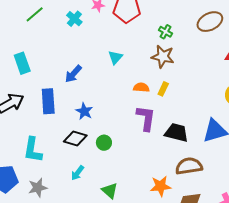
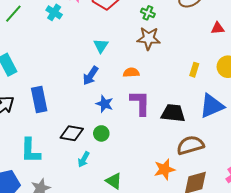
blue arrow: (73, 74) -> (91, 76), moved
yellow rectangle: (163, 89) -> (194, 70), moved
blue star: (84, 111) -> (105, 104), moved
cyan arrow: (77, 173) -> (84, 159), moved

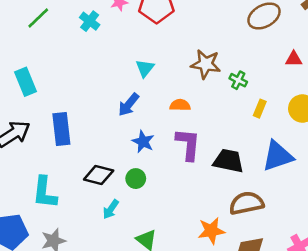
green cross: (148, 13) -> (238, 80), moved

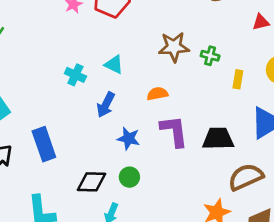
cyan cross: (90, 21) -> (75, 75), moved
cyan triangle: (145, 68) -> (114, 65), turned -30

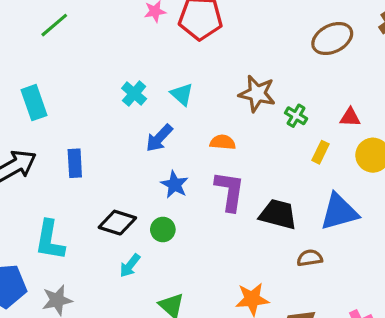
red triangle: (261, 22) -> (350, 117), moved
blue rectangle: (44, 144) -> (75, 163), size x0.7
brown semicircle: (246, 177) -> (310, 258), moved, size x0.6

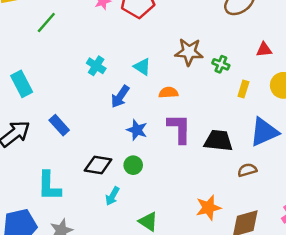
green line: (54, 25) -> (46, 23), moved
cyan triangle: (182, 94) -> (142, 67), moved
red triangle: (350, 117) -> (264, 50), moved
blue rectangle: (75, 163) -> (59, 125), turned -30

